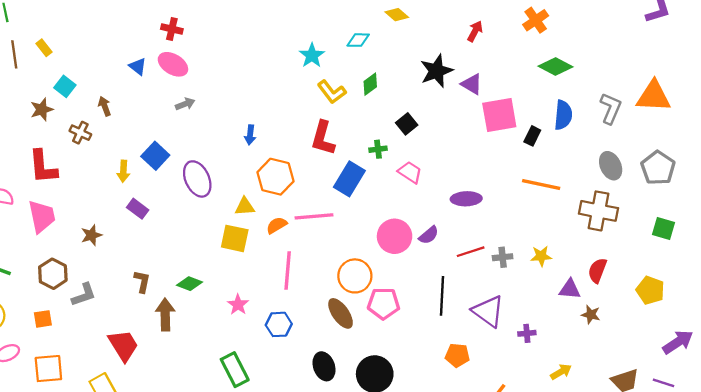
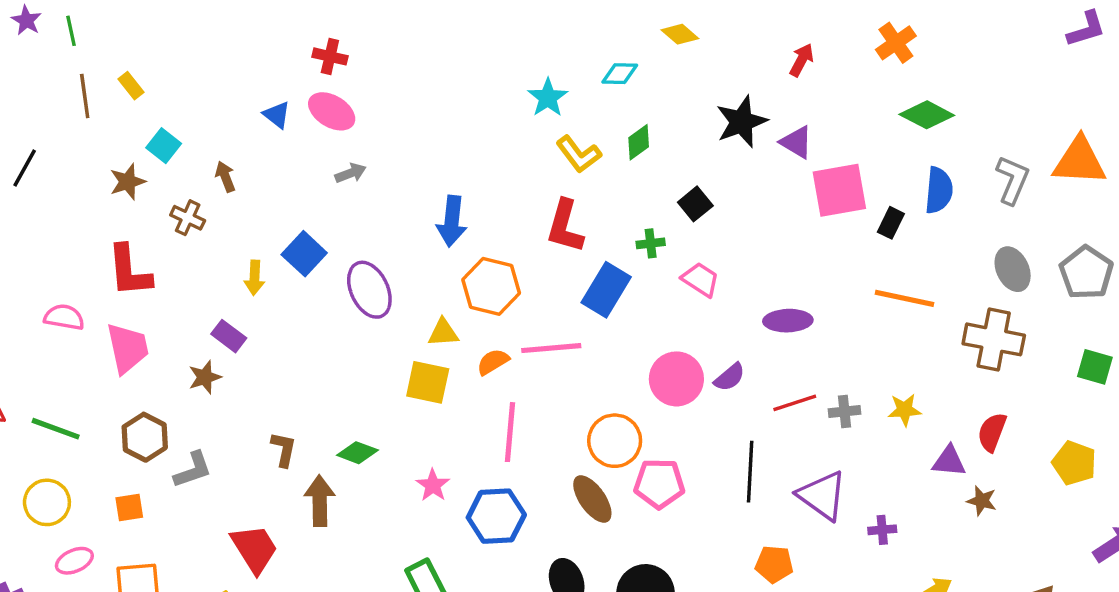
blue arrow: (250, 135) -> (452, 221), size x1.6
purple rectangle: (138, 209) -> (229, 336), moved
blue hexagon: (279, 324) -> (496, 516), size x1.4

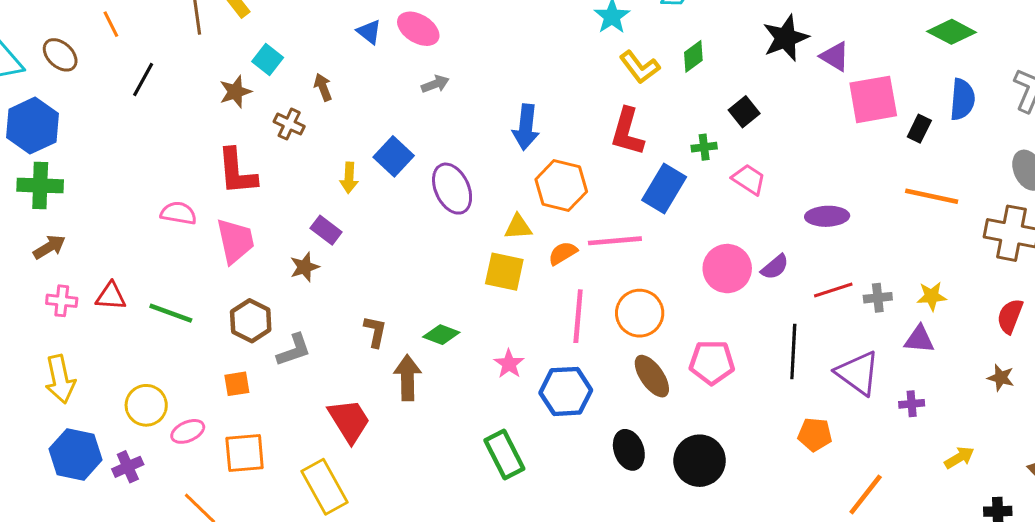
orange circle: (615, 441) -> (640, 313), moved
purple triangle: (949, 461) -> (919, 339), moved
yellow circle: (47, 502) -> (146, 405), moved

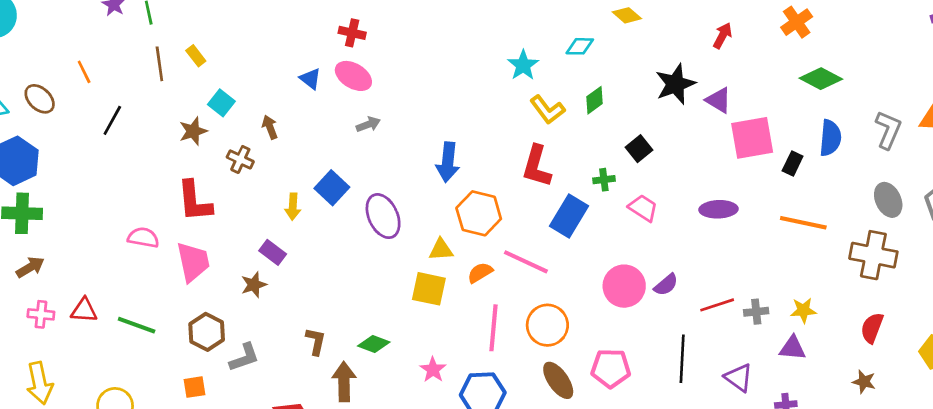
purple ellipse: (827, 216) -> (718, 209), moved
pink line: (615, 241) -> (526, 262), turned 30
purple triangle: (858, 373) -> (739, 378), size x0.7

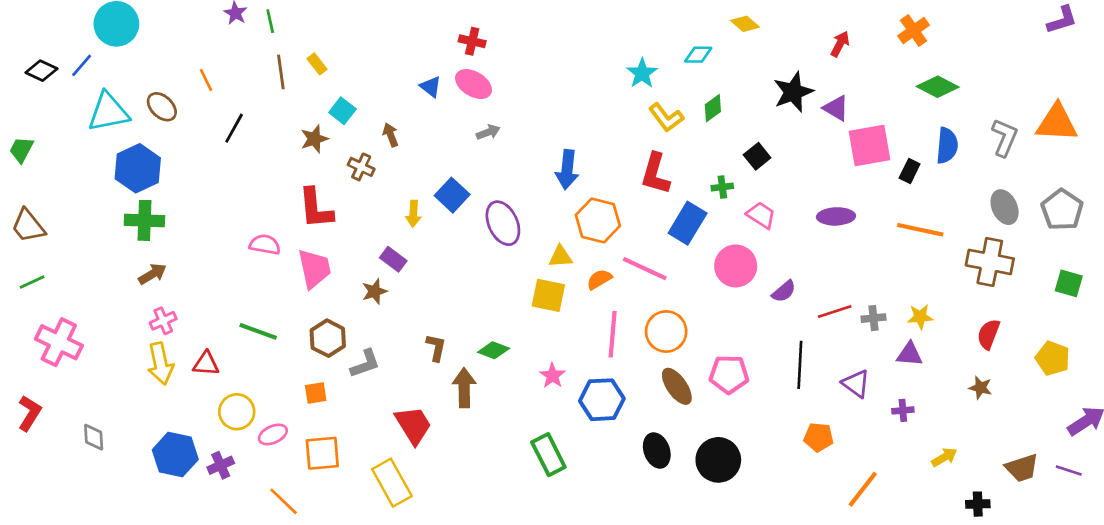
pink circle: (624, 286) -> (736, 266), moved
red triangle: (84, 310) -> (206, 364), moved
pink cross: (41, 314) -> (163, 321), turned -30
yellow arrow: (40, 383) -> (161, 364), moved

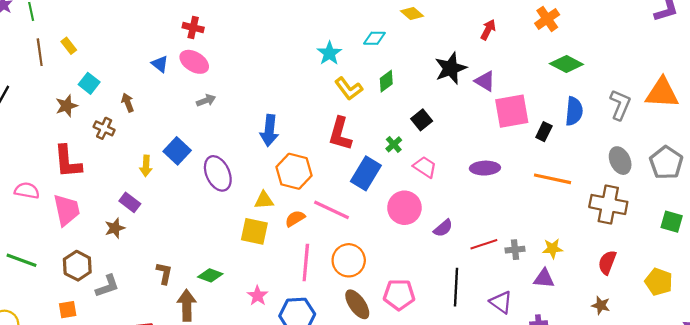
green cross: (722, 187) -> (394, 144), turned -35

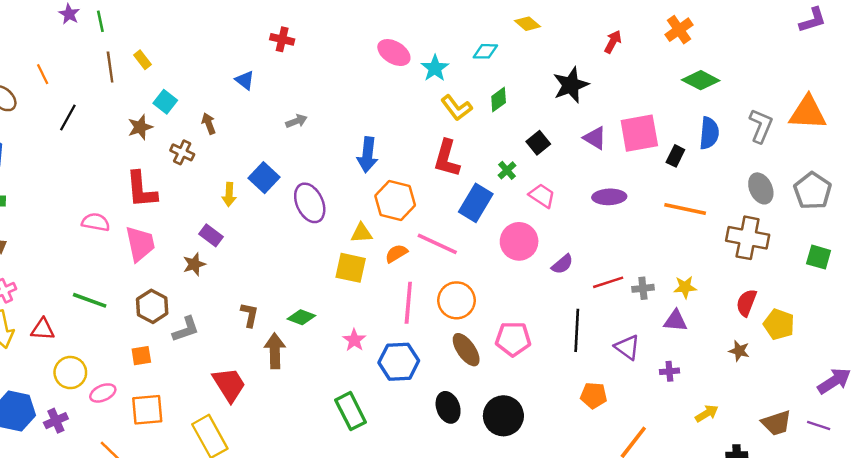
pink ellipse: (194, 62) -> (394, 53), moved
purple triangle: (485, 81) -> (595, 138), moved
yellow pentagon: (659, 282) -> (779, 324), moved

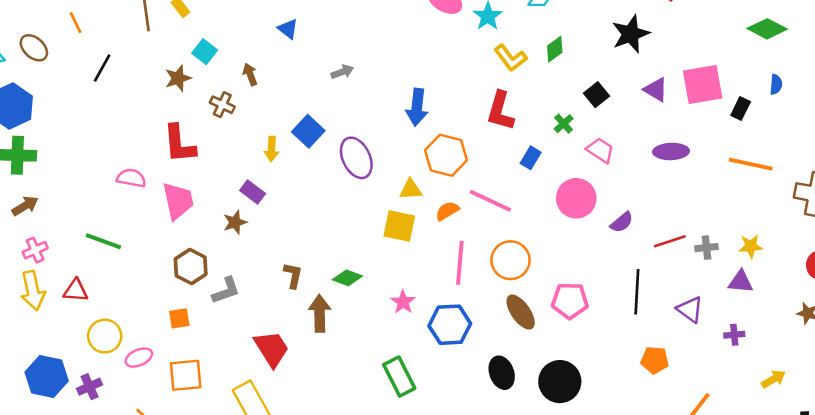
blue semicircle: (709, 133) -> (776, 84), size x0.6
blue rectangle: (476, 203) -> (531, 158), size x0.6
green line: (90, 300) -> (103, 241), moved

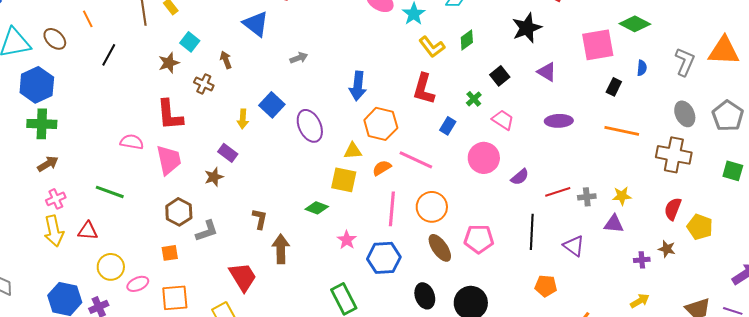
blue triangle: (288, 29) -> (256, 24), size x1.6
pink square: (703, 84) -> (598, 45), moved
green diamond: (347, 278) -> (317, 208), moved
purple cross: (734, 335) -> (642, 260), moved

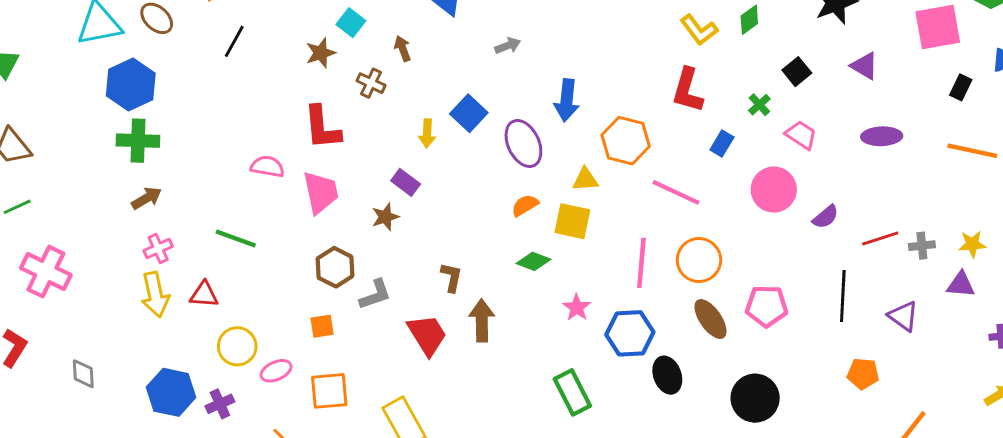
blue arrow: (358, 86) -> (567, 100), moved
orange semicircle: (382, 168) -> (525, 205), moved
red trapezoid: (243, 277) -> (427, 335), moved
black ellipse: (425, 296) -> (667, 375), moved

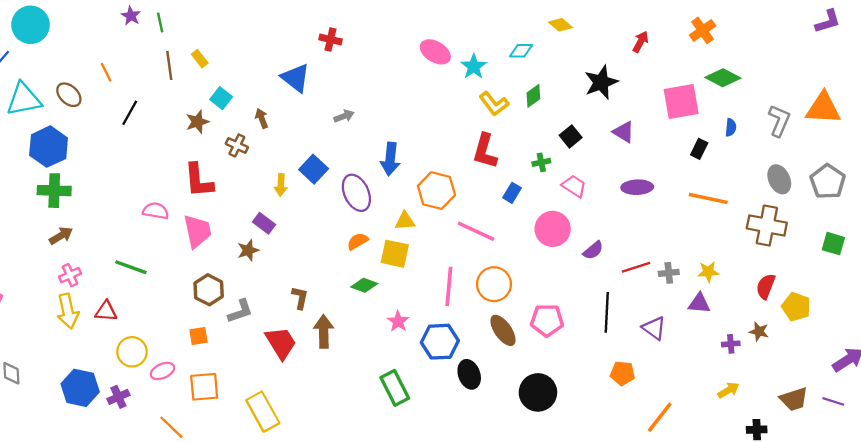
green cross: (759, 105) -> (541, 162), turned 30

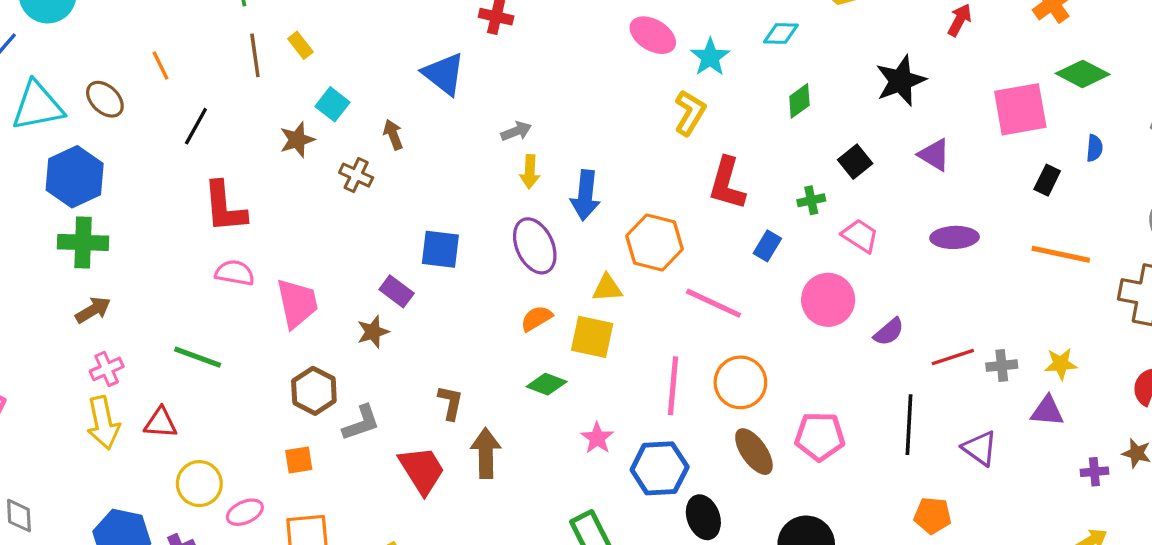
yellow L-shape: (494, 104) -> (690, 113), moved, turned -112
blue square: (314, 169) -> (440, 249), moved, turned -36
red L-shape: (199, 180) -> (225, 207), moved
yellow arrow: (281, 185) -> (530, 172), moved

